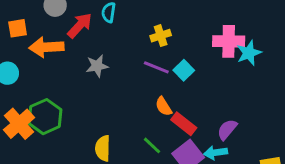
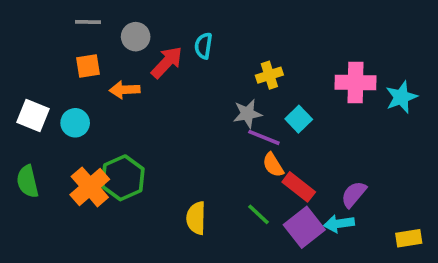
orange arrow: (46, 47) -> (125, 90), size x0.7
cyan star: (249, 53) -> (401, 97), moved
gray star: (97, 66) -> (247, 114), moved
purple line: (156, 67) -> (264, 137), moved

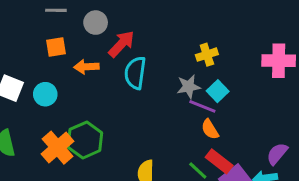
cyan semicircle: (203, 46) -> (135, 73), moved, size x1.5
cyan square: (299, 119) -> (218, 91), moved
red rectangle: (299, 187) -> (219, 161), moved

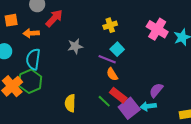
pink cross: (279, 61) -> (157, 29), turned 30
cyan semicircle: (135, 73) -> (33, 59), moved
gray star: (189, 87) -> (75, 46), moved

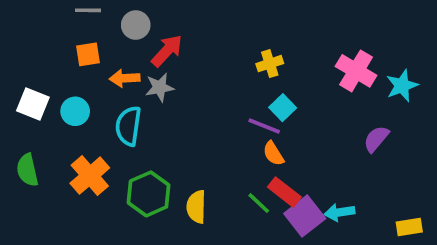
gray star: (75, 46) -> (160, 87), moved
green hexagon: (30, 81) -> (149, 194), moved
purple semicircle: (156, 90) -> (376, 139), moved

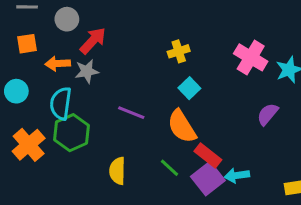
purple line: (264, 126) -> (131, 113), moved
orange semicircle: (273, 154) -> (182, 126), size x1.6
red rectangle: (284, 192) -> (208, 156), moved
green hexagon: (149, 194) -> (71, 133), moved

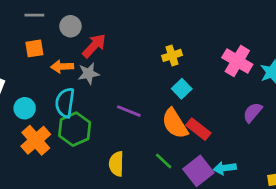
cyan circle: (16, 91) -> (25, 108), moved
red rectangle: (208, 156) -> (198, 129), moved

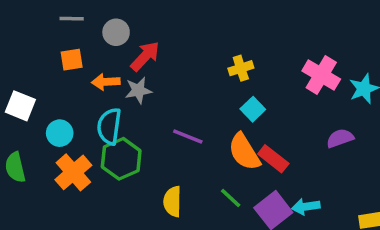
purple semicircle: (253, 112) -> (340, 138), turned 30

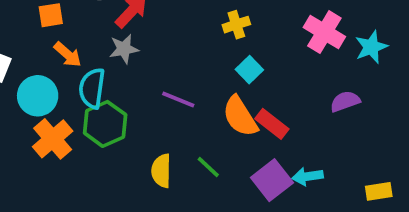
orange arrow: (106, 82) -> (68, 55), moved, turned -136
cyan circle: (60, 133) -> (38, 96), size x1.4
green line: (231, 198) -> (208, 167), moved

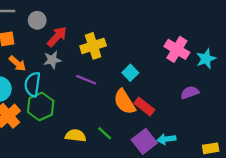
yellow cross: (236, 25) -> (93, 46), moved, size x1.5
purple line: (178, 100) -> (86, 80), moved
yellow semicircle: (161, 171) -> (76, 136), turned 96

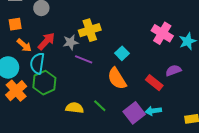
red arrow: (57, 37) -> (46, 41), moved
gray star: (52, 60) -> (71, 42), moved
red rectangle: (144, 106) -> (154, 83), moved

